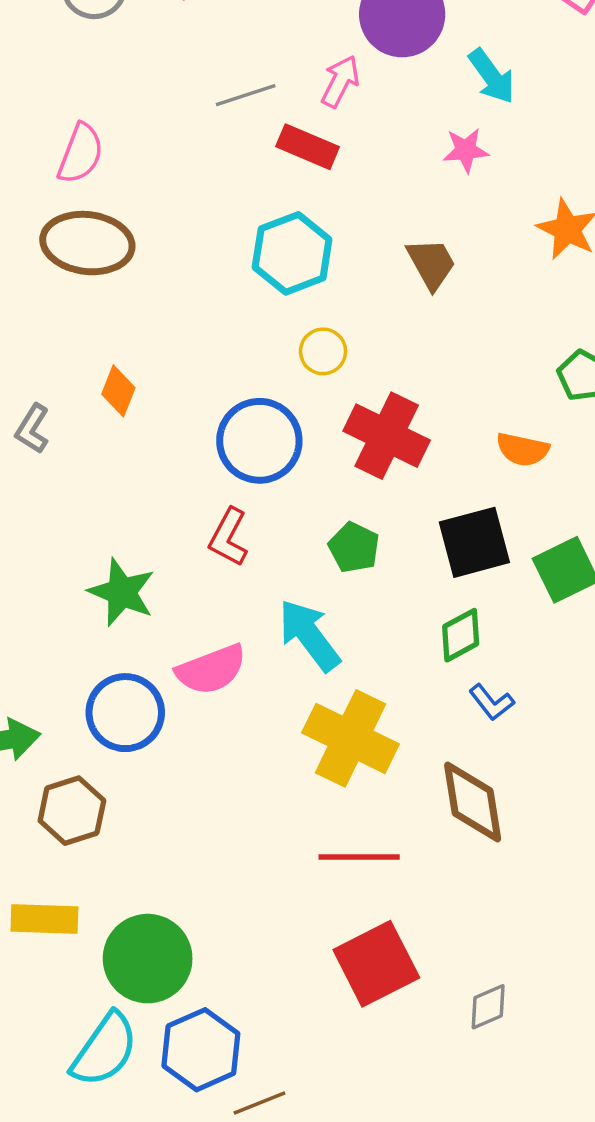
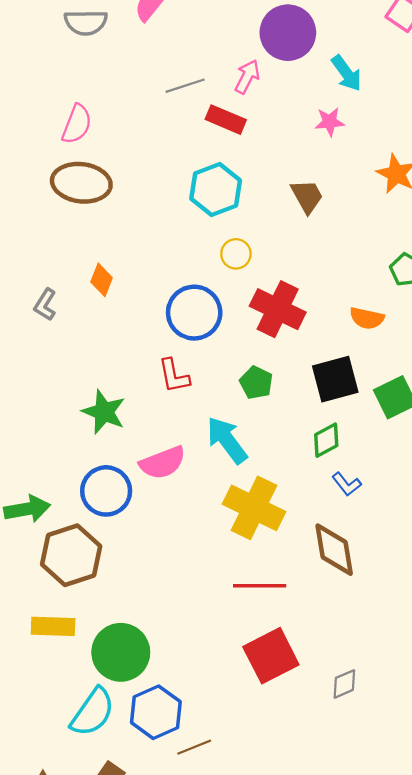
red L-shape: (228, 537) -> (174, 376), turned -39
brown hexagon: (72, 811) -> (71, 555), size x1.4

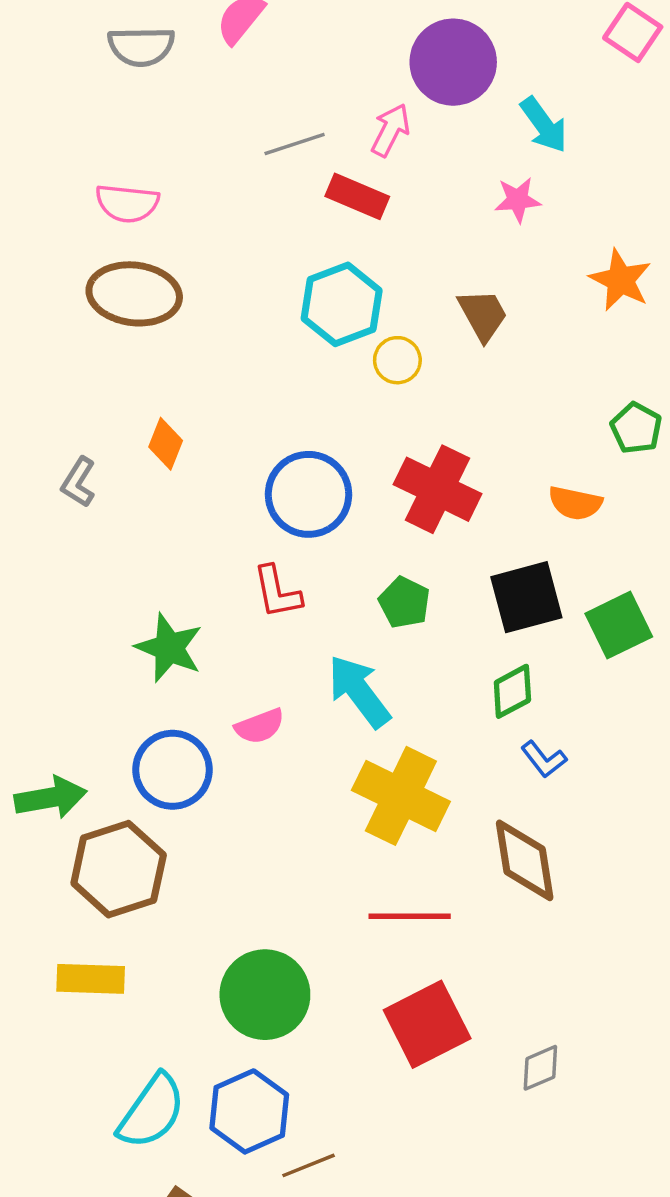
pink semicircle: (77, 124) -> (127, 203), turned 75
yellow circle: (236, 254) -> (397, 360), moved
pink semicircle: (163, 463) -> (260, 726), size x0.7
green circle: (121, 652) -> (265, 995), moved

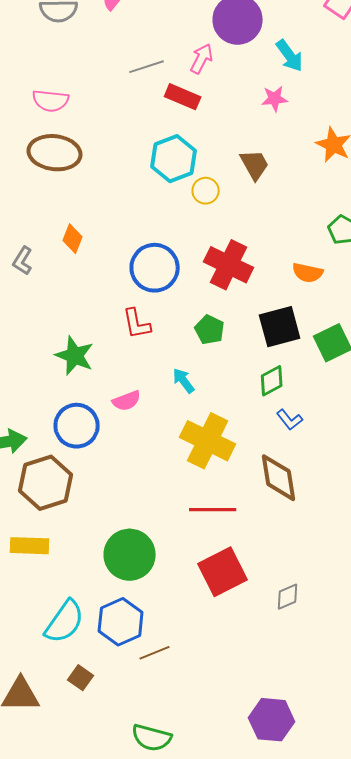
cyan arrow: (359, 691) -> (184, 381), size x0.6

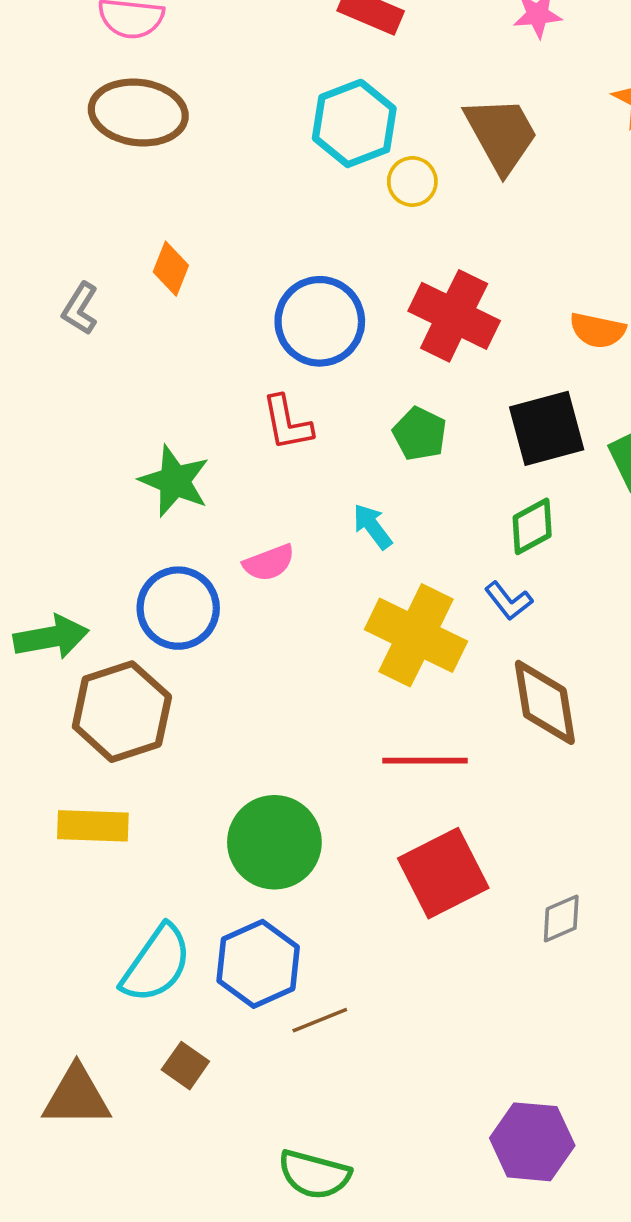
brown trapezoid: (255, 165) -> (501, 134), size x1.4
blue L-shape: (290, 420) -> (509, 601), moved

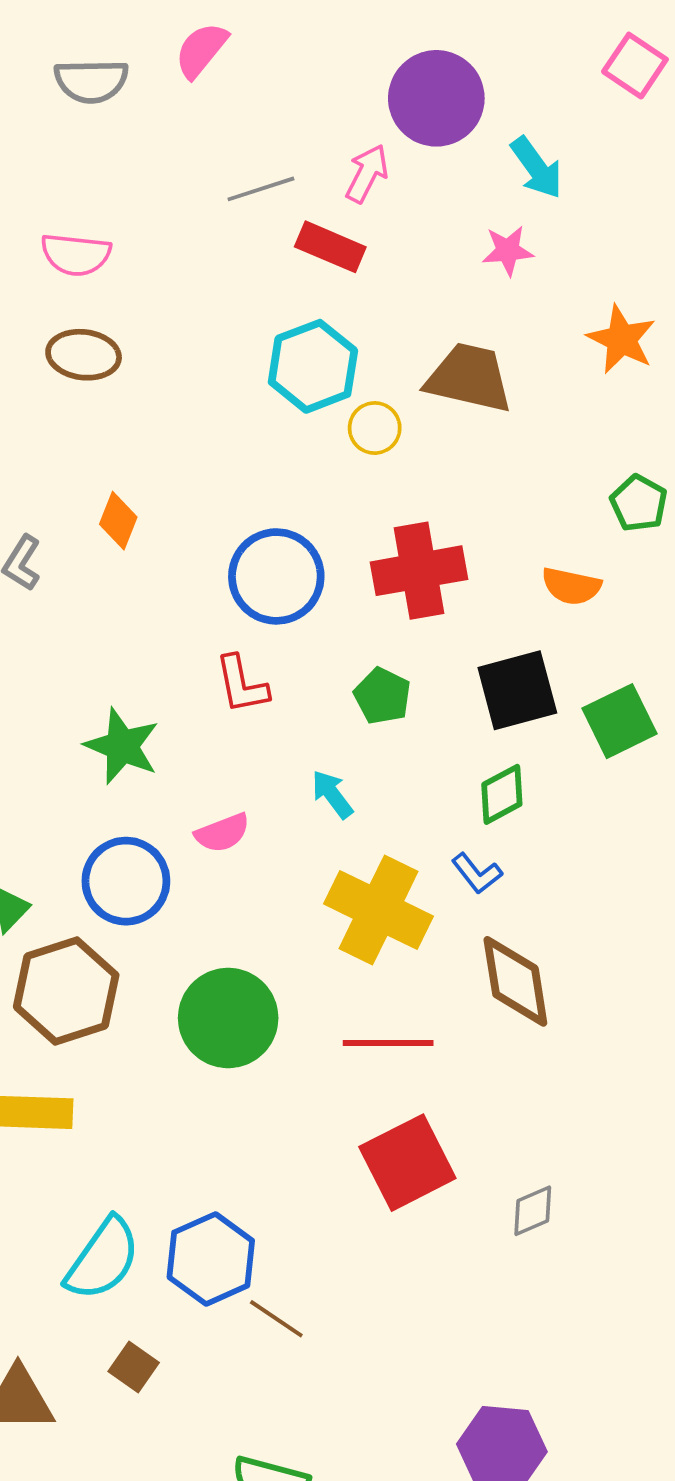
brown ellipse: (138, 113) -> (84, 355), size x0.7
brown trapezoid: (501, 134) -> (469, 378), turned -48
red cross: (454, 316) -> (419, 571), turned -36
green circle: (274, 842) -> (228, 1018), moved
brown line: (320, 1020) -> (276, 1319), turned 56

